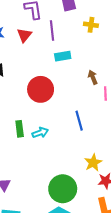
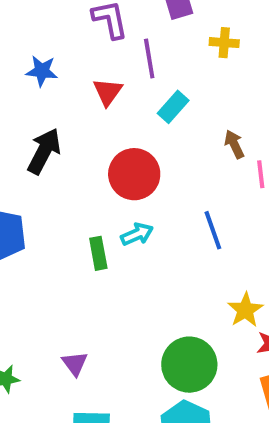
red triangle: (24, 35) -> (108, 92), moved
cyan rectangle: (63, 56) -> (173, 107), turned -35
cyan arrow: (40, 133) -> (137, 234), moved

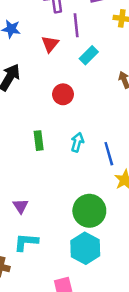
red circle: (134, 174) -> (63, 94), size x0.7
blue line: (213, 230) -> (109, 154), moved
cyan arrow: (137, 234) -> (77, 142), moved, turned -54

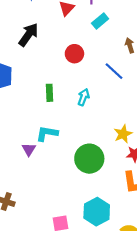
blue line: (109, 154) -> (114, 71), moved, turned -36
cyan L-shape: (26, 242) -> (47, 133), moved
cyan hexagon: (85, 248) -> (97, 212), moved

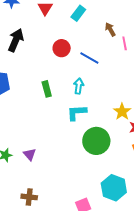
blue line: (114, 71) -> (89, 58), moved
cyan L-shape: (47, 133) -> (77, 113), moved
purple triangle: (29, 149) -> (30, 154), moved

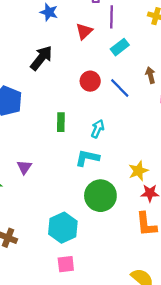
blue line: (89, 58) -> (120, 88), moved
purple triangle: (30, 154) -> (24, 167), moved
cyan hexagon: (114, 188) -> (63, 228), moved

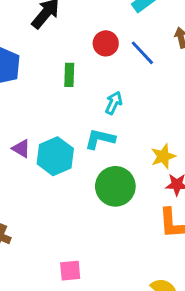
green rectangle: (61, 122) -> (69, 75), moved
purple triangle: (24, 167) -> (21, 149), turned -35
cyan hexagon: (63, 228) -> (55, 156), moved

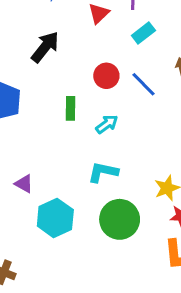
cyan arrow: (114, 103) -> (107, 124), moved, turned 30
cyan hexagon: (55, 156) -> (55, 218), moved

